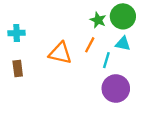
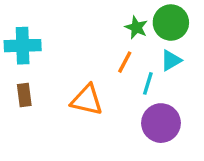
cyan cross: (17, 33) -> (23, 46), size x1.5
cyan triangle: (123, 44) -> (171, 60), turned -42
orange triangle: (60, 53) -> (87, 100), moved

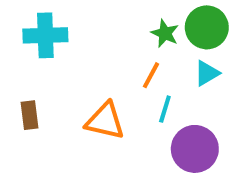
cyan cross: (23, 46) -> (45, 35), moved
cyan line: (148, 83) -> (165, 109), moved

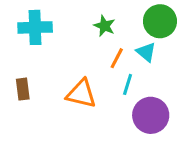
green star: (165, 33) -> (104, 26), moved
cyan triangle: (207, 73) -> (146, 52), moved, turned -50

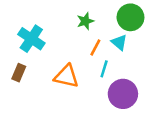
green star: (104, 26) -> (85, 21), turned 30
cyan cross: (35, 27) -> (31, 39), moved, turned 36
brown rectangle: (23, 89) -> (19, 73), turned 30

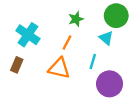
orange line: (95, 47) -> (67, 42), moved

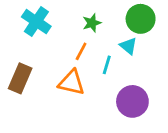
cyan cross: (28, 35) -> (36, 22), moved
cyan line: (93, 61) -> (107, 65), moved
brown rectangle: (17, 65) -> (20, 78), size x1.5

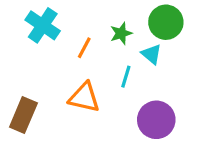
green star: (92, 23) -> (121, 33), moved
orange line: (81, 51) -> (84, 48), moved
brown rectangle: (20, 78) -> (23, 115), moved

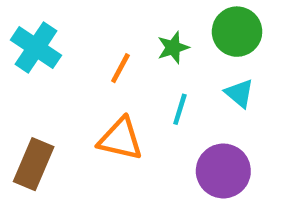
cyan cross: (43, 25) -> (36, 48), moved
cyan triangle: (151, 54) -> (239, 93), moved

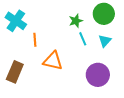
orange line: (120, 68) -> (35, 40), moved, turned -32
cyan triangle: (239, 93) -> (105, 41), turned 32
cyan line: (180, 109) -> (83, 39), moved, turned -40

